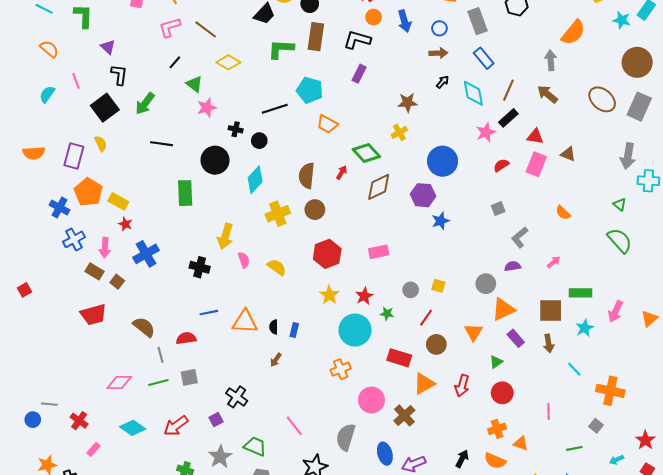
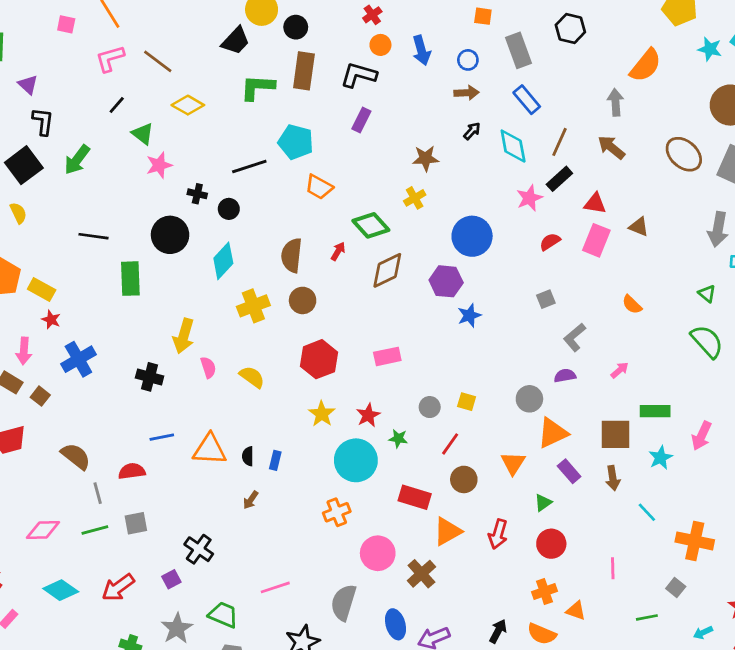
black line: (161, 144) -> (94, 236), moved
pink line: (294, 426) -> (275, 587), turned -70

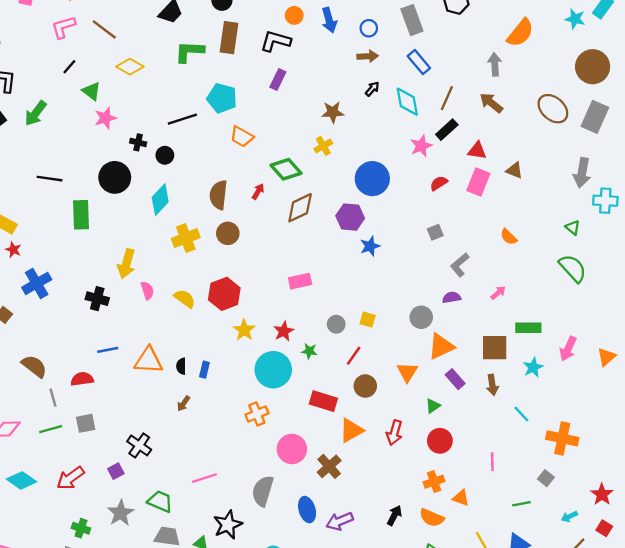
red hexagon: (319, 359) -> (224, 294), moved

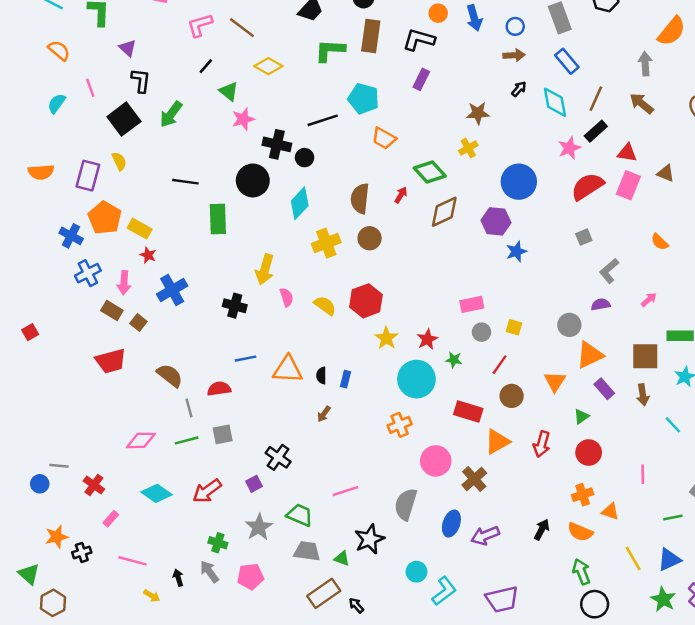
black cross: (138, 142) -> (277, 144), size x1.6
red semicircle: (439, 183) -> (587, 186), size x1.8
pink rectangle: (300, 281) -> (472, 304), moved
blue ellipse: (307, 510) -> (451, 524), turned 35

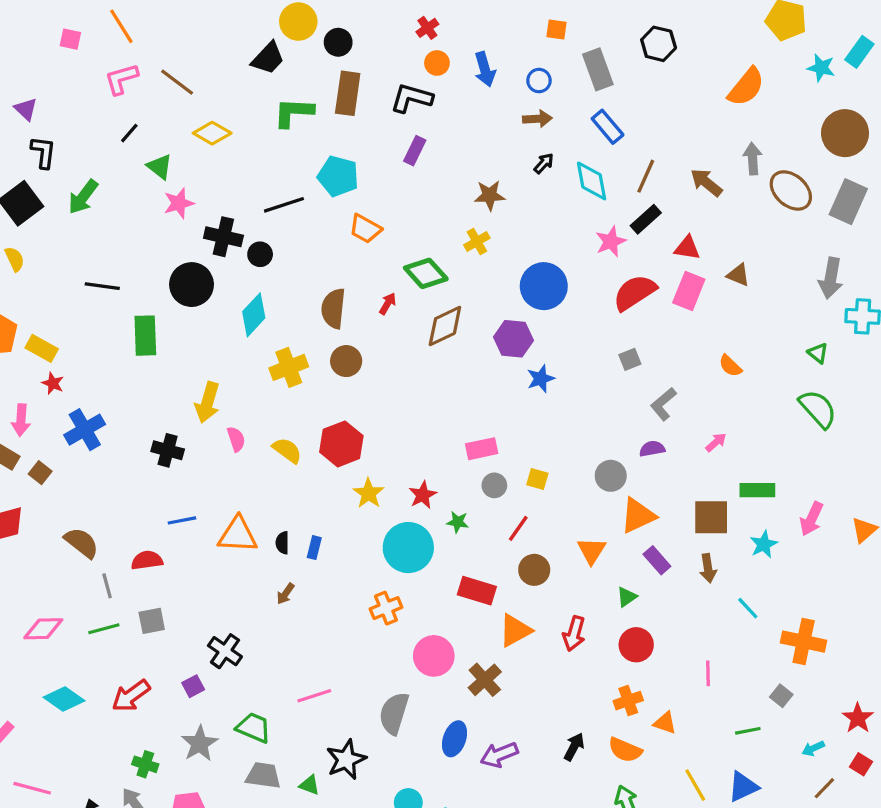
gray arrow: (645, 64) -> (753, 159), moved

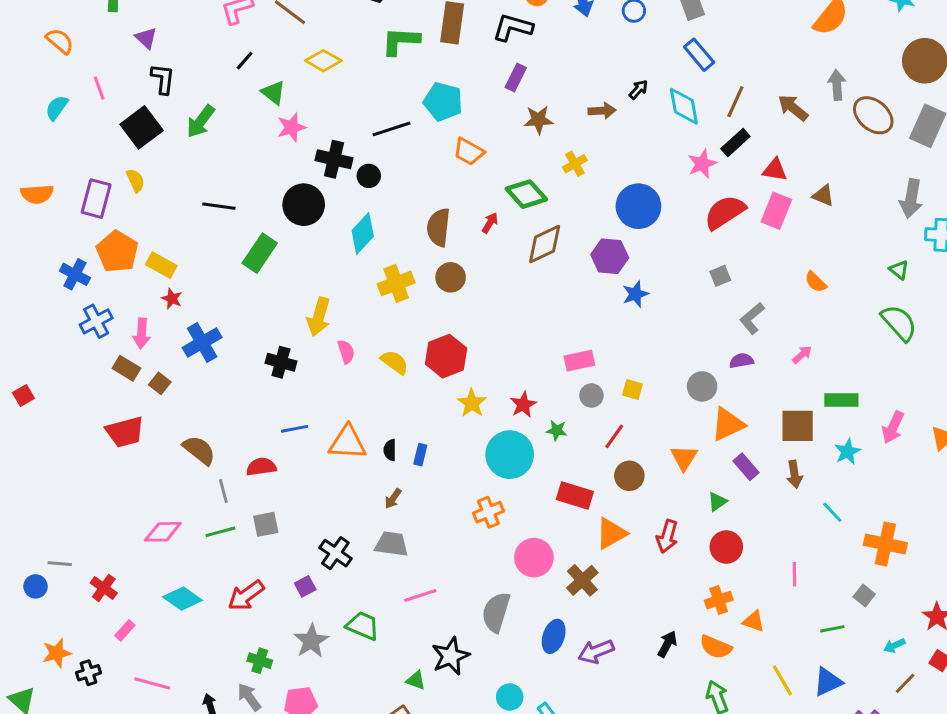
brown arrow: (537, 119) -> (602, 111), moved
brown star: (490, 195) -> (538, 120), moved
green rectangle: (145, 336) -> (260, 253), turned 36
gray trapezoid: (263, 775) -> (392, 544), moved

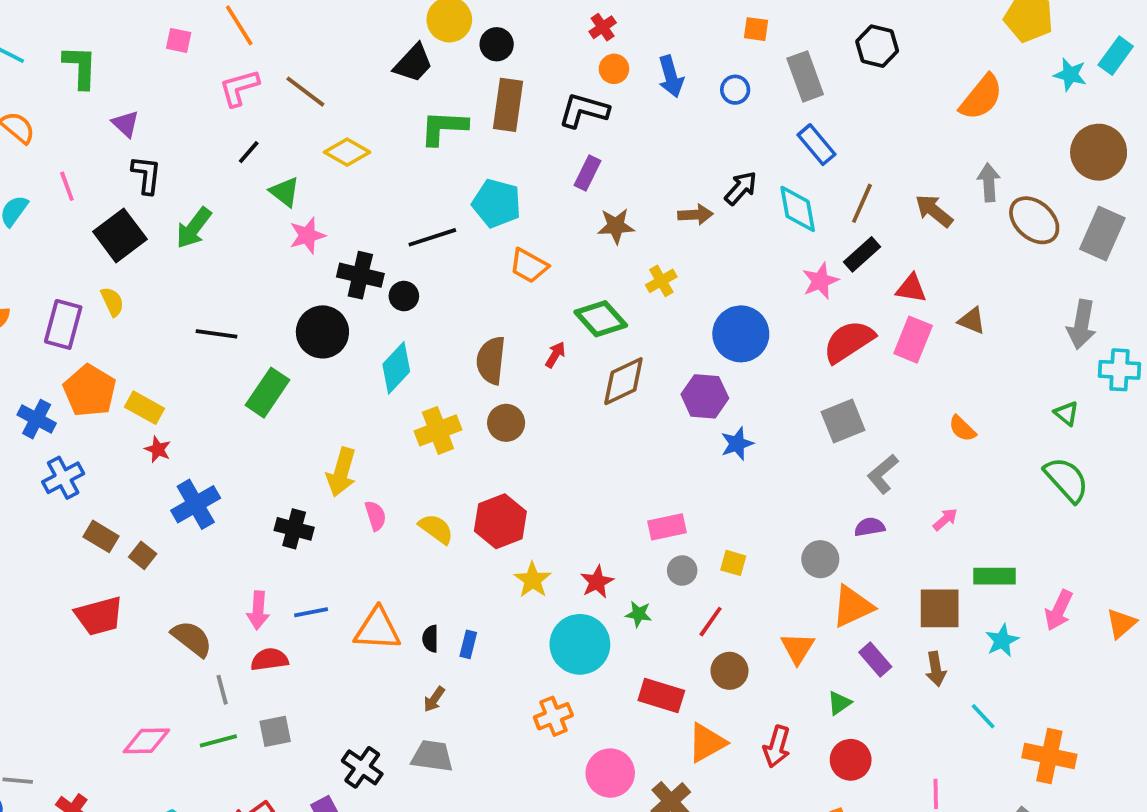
black arrow: (638, 90) -> (741, 188), size x1.4
gray square: (720, 276) -> (843, 421), size x1.6
pink arrow: (142, 333) -> (258, 610), moved

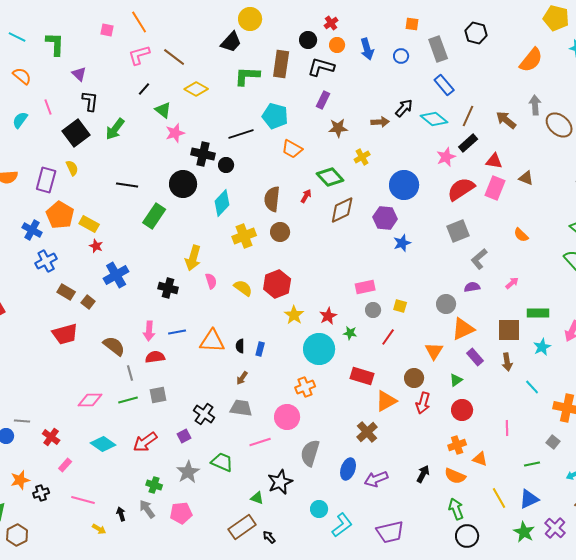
black circle: (497, 44) -> (308, 40), moved
cyan diamond: (798, 209) -> (434, 119), turned -40
brown circle: (729, 671) -> (414, 378), moved
pink circle: (610, 773) -> (287, 417), moved

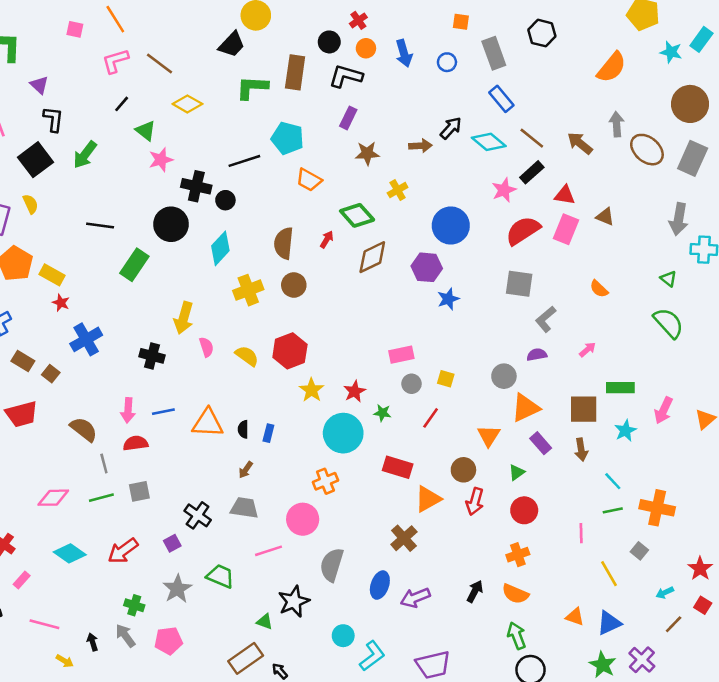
brown line: (468, 116) -> (532, 138), turned -75
gray square: (458, 231) -> (519, 284), turned 30
orange triangle: (480, 459) -> (575, 617), moved
green line: (532, 464) -> (613, 510), moved
yellow line: (499, 498) -> (609, 574), moved

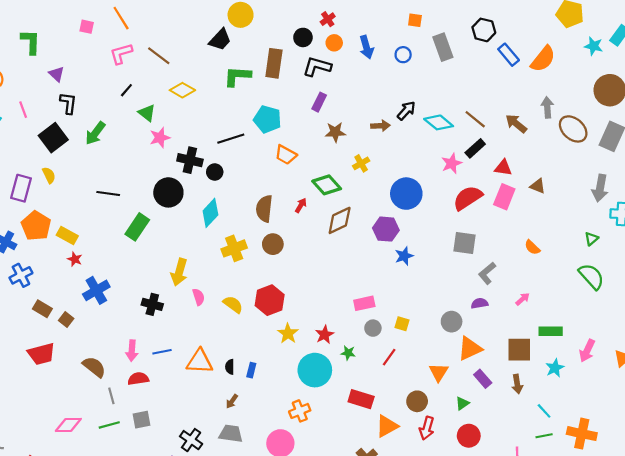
blue rectangle: (501, 99) -> (509, 55), moved
green triangle: (668, 279) -> (591, 239), turned 40

